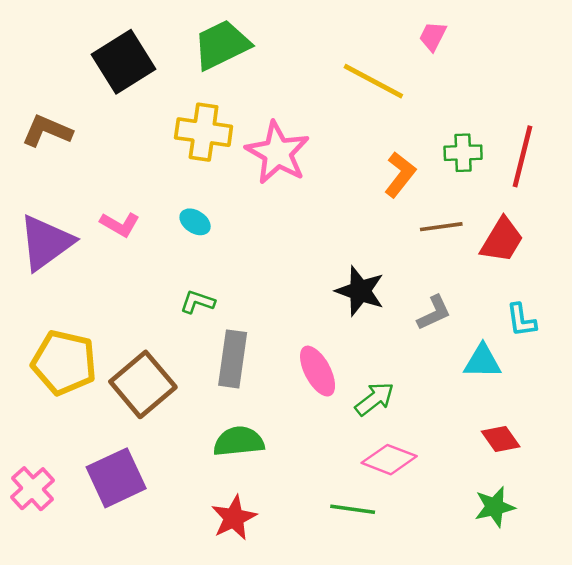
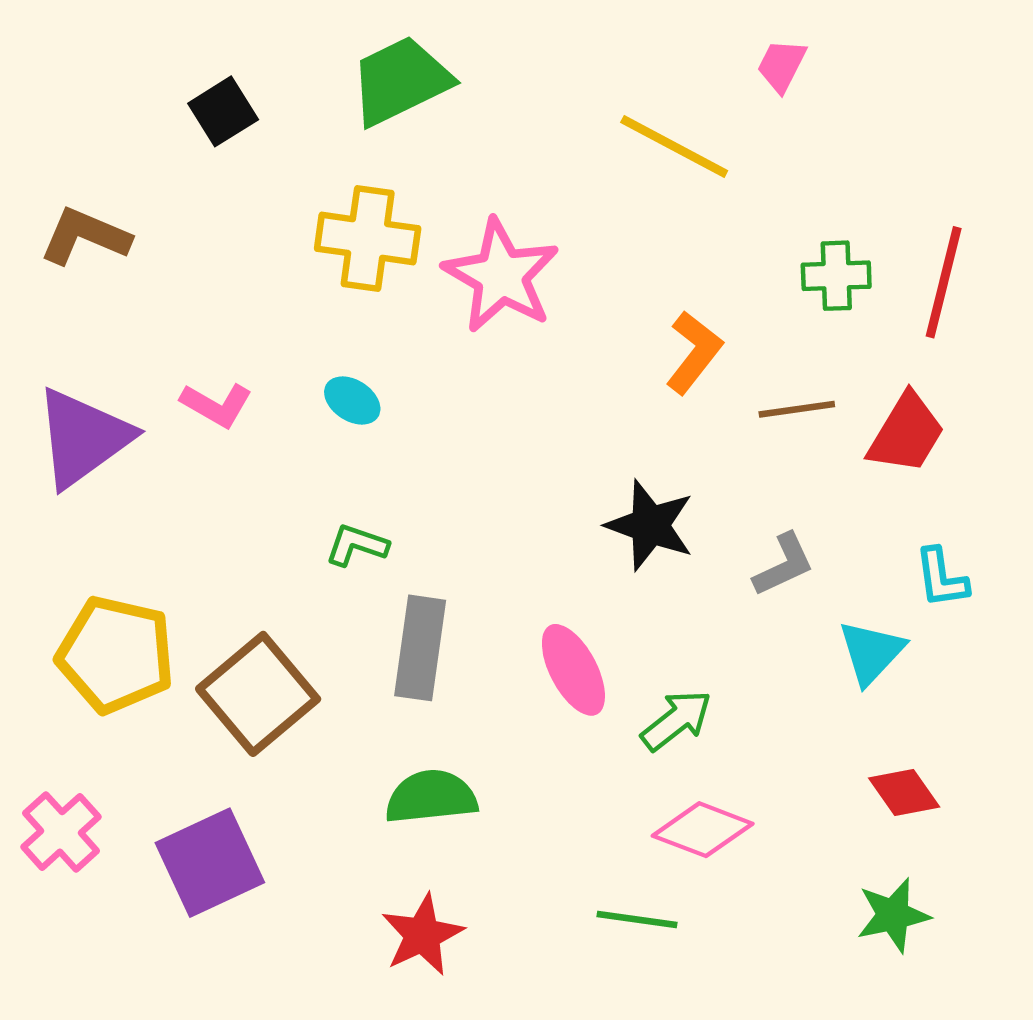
black square: (123, 62) -> (223, 111), size x0.6
orange L-shape: (400, 175) -> (694, 352), moved
cyan triangle: (482, 361) -> (871, 652), turned -48
pink cross: (33, 489) -> (61, 832), moved

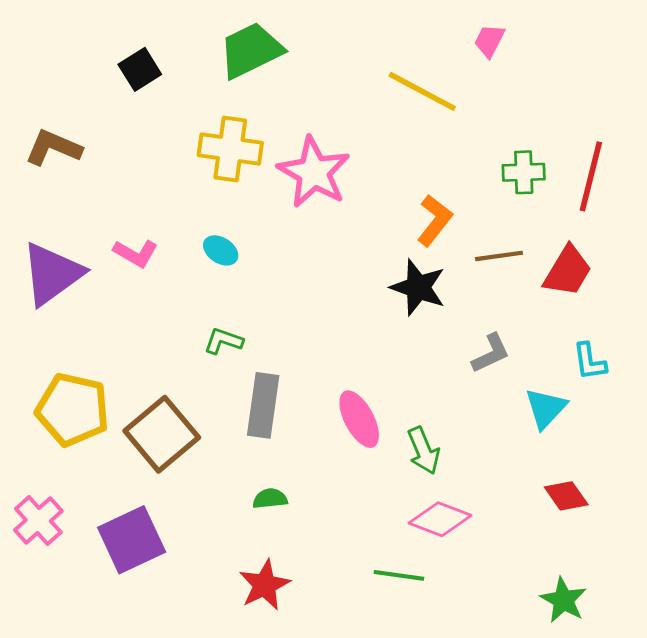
black star: (650, 525) -> (418, 287), moved
green arrow: (676, 720) -> (424, 451), turned 105
green semicircle: (431, 797) -> (270, 499), size x0.6
green star: (893, 915) -> (563, 600), moved, turned -30

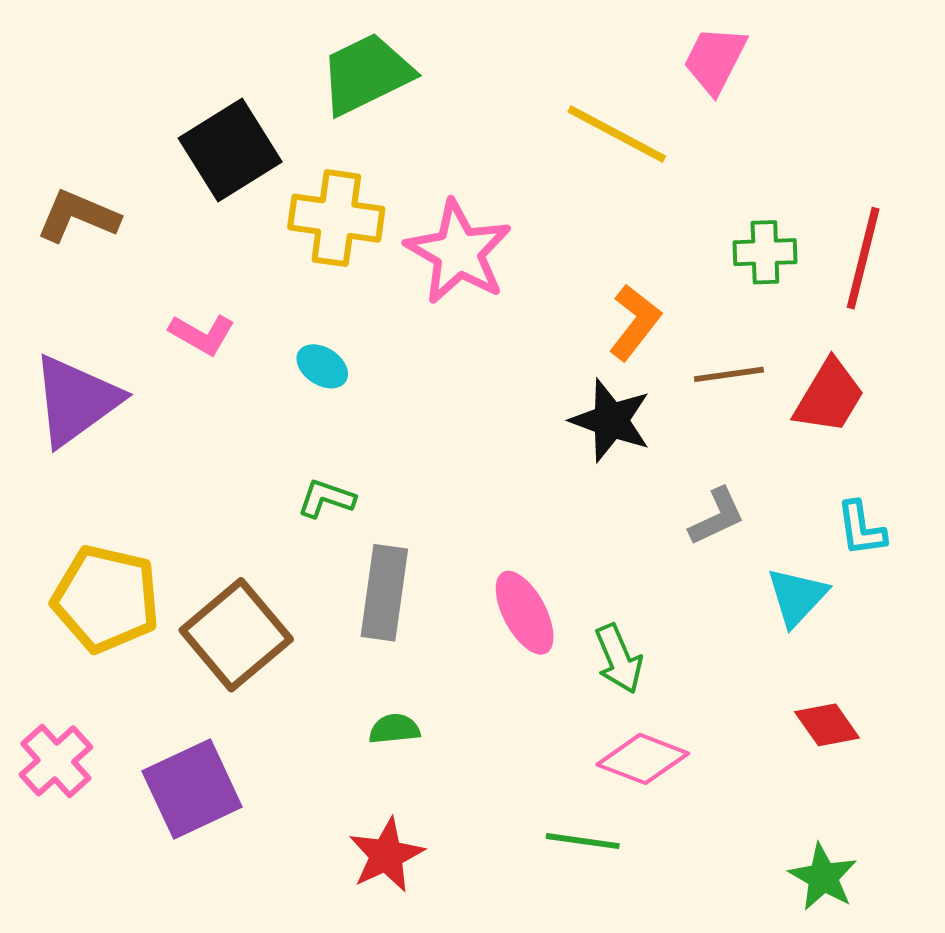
pink trapezoid: (489, 41) -> (715, 60), size x1.4
black square: (140, 69) -> (230, 150), moved, size x1.6
pink L-shape: (136, 253) -> (202, 334), moved

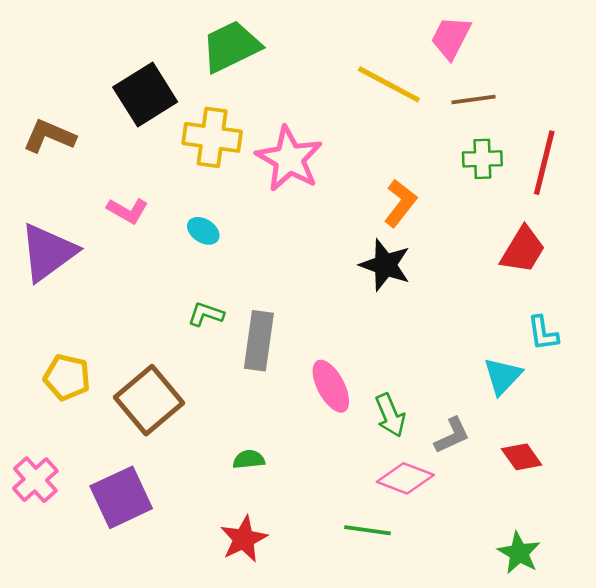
brown line: (729, 374) -> (474, 100), moved
gray L-shape: (717, 517) -> (452, 435), moved
gray rectangle: (384, 593) -> (259, 341), moved
yellow pentagon: (106, 599) -> (67, 377), size x0.7

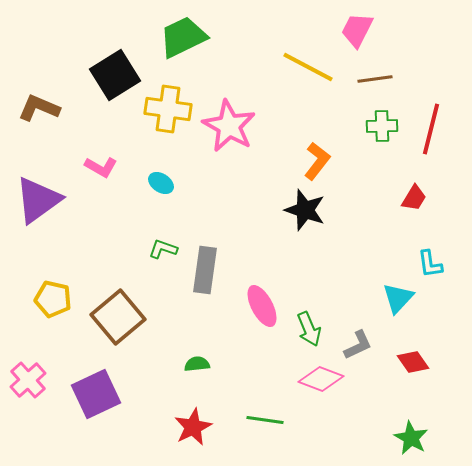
red trapezoid: (523, 250) -> (414, 198), size x0.7
green line: (367, 530) -> (265, 420), moved

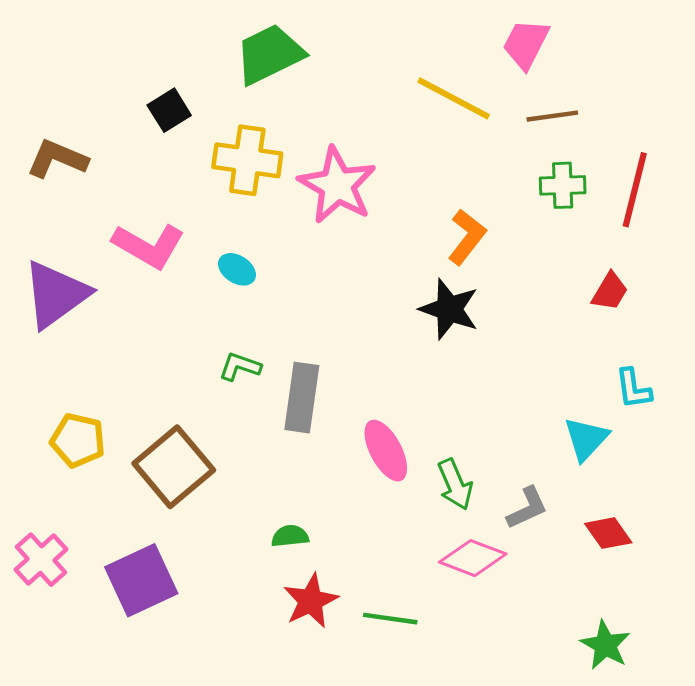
black square: (115, 75) -> (169, 110), size x0.6
pink L-shape: (101, 167) -> (149, 246), size x1.5
red star: (193, 427) -> (311, 601), moved

